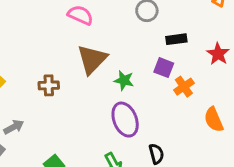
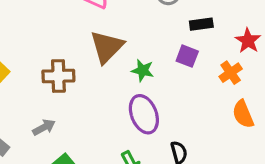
brown cross: (49, 85) -> (58, 76), size x1.4
orange cross: (184, 87) -> (231, 73), moved
gray arrow: (14, 127) -> (44, 127), moved

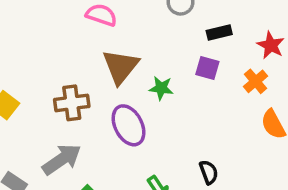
purple ellipse: (144, 114) -> (128, 125), moved
gray arrow: (44, 127) -> (62, 159), size x1.6

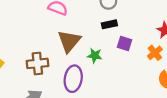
black rectangle: (219, 33) -> (109, 24), moved
purple ellipse: (128, 125) -> (73, 79), turned 35

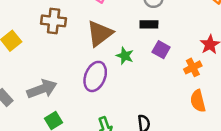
brown cross: (37, 63) -> (54, 21), moved

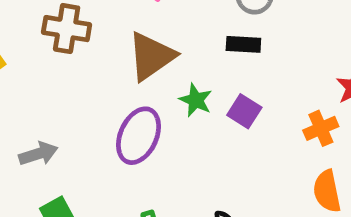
purple square: (161, 50) -> (244, 111), moved
gray arrow: (42, 89) -> (38, 154), size x0.7

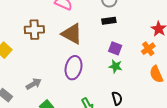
brown triangle: (151, 56) -> (72, 34), turned -45
green star: (196, 100) -> (116, 66), moved

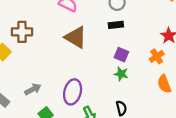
brown cross: (34, 30) -> (22, 32), moved
purple ellipse: (74, 68) -> (73, 92), moved

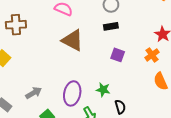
brown cross: (22, 32) -> (16, 25), moved
green star: (121, 74) -> (103, 90), moved

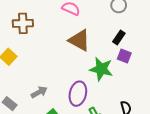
black rectangle: (111, 26) -> (119, 38), moved, turned -48
green star: (103, 90) -> (101, 69), moved, size x1.6

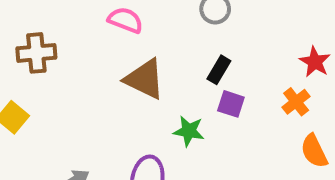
green star: (101, 69) -> (189, 131), size x0.7

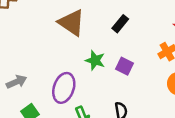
purple square: (231, 104) -> (124, 66), moved

